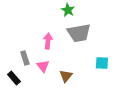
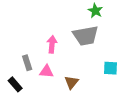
green star: (68, 10) -> (95, 11), moved
pink triangle: (43, 66) -> (47, 71), turned -48

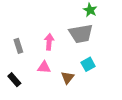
gray rectangle: (27, 63) -> (18, 46), moved
cyan square: (110, 68) -> (88, 64), moved, turned -32

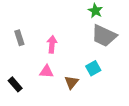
gray trapezoid: (81, 34) -> (104, 36), moved, turned 35
gray rectangle: (18, 46) -> (19, 38), moved

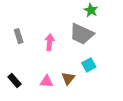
gray trapezoid: (104, 36) -> (82, 34), moved
pink triangle: (47, 71) -> (46, 81), moved

